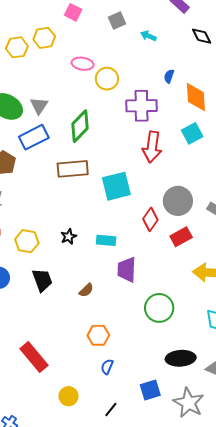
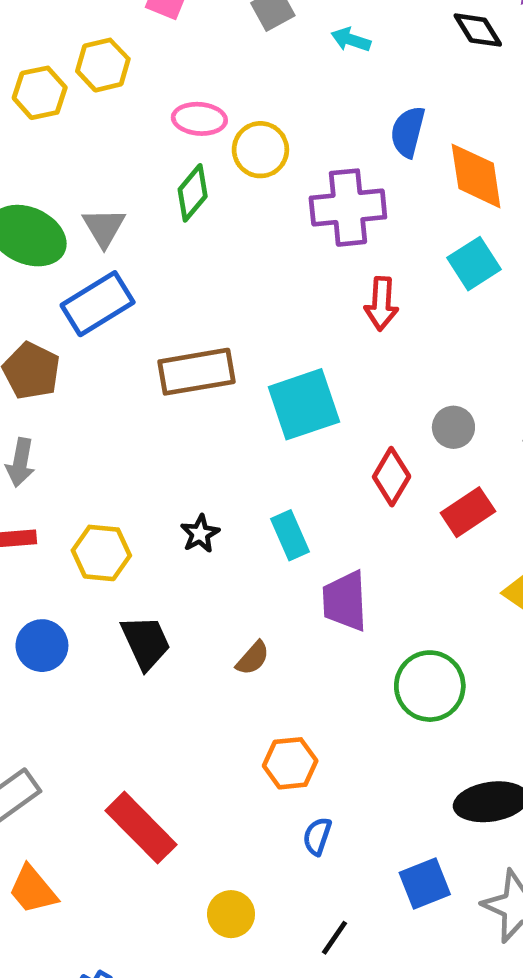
blue semicircle: (169, 76) -> (408, 132), size x1.5
green diamond: (80, 126) -> (193, 193), moved, size x0.7
red arrow: (152, 147) -> (381, 304), size x0.7
gray circle: (178, 201) -> (453, 427), size x0.6
cyan rectangle: (106, 240) -> (290, 535), turned 66

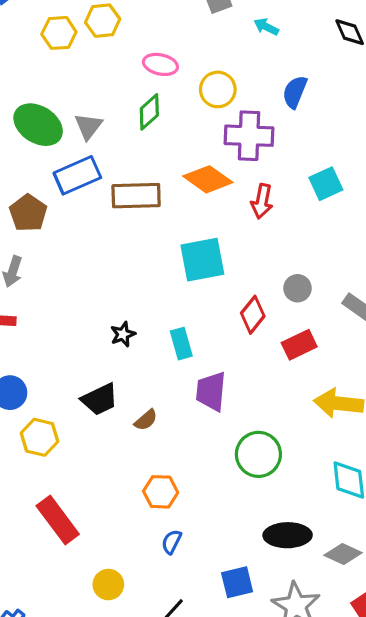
yellow circle: (260, 150) -> (218, 89), moved
orange diamond: (476, 176) -> (208, 179), moved, turned -54
brown rectangle: (197, 372) -> (136, 196), moved
yellow hexagon: (101, 553) -> (40, 437), moved
black trapezoid: (146, 642) -> (100, 399), moved, turned 81

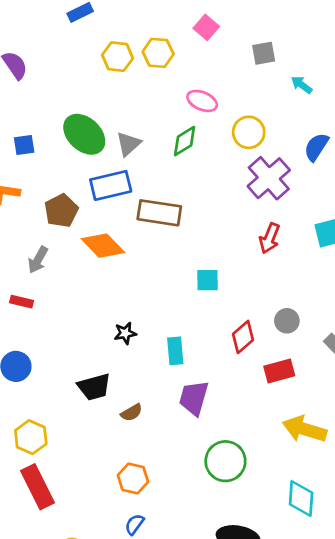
purple cross: (249, 136) -> (269, 178), turned 36
orange diamond: (208, 179) -> (103, 246), moved
cyan square: (202, 260) -> (207, 280), size x0.6
yellow hexagon: (40, 437) -> (31, 437), moved

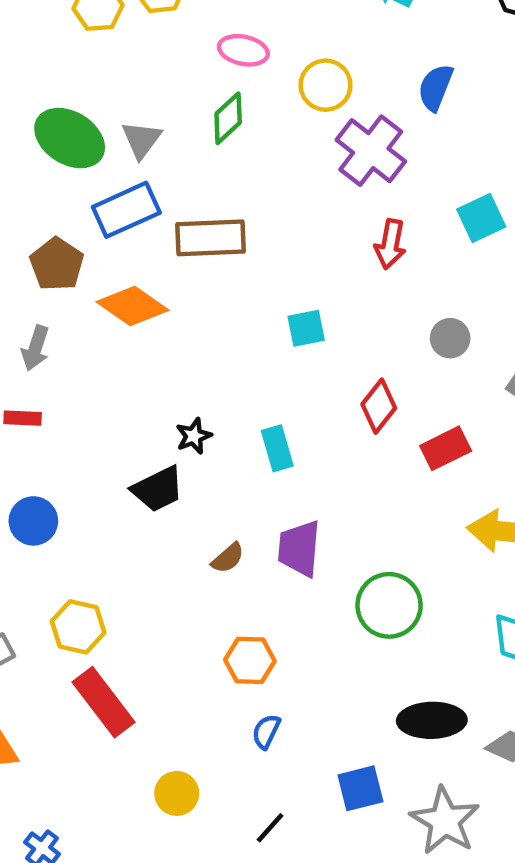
gray circle: (287, 321) -> (450, 338), moved
black trapezoid: (94, 387) -> (158, 489), moved
purple trapezoid: (194, 398) -> (299, 548), moved

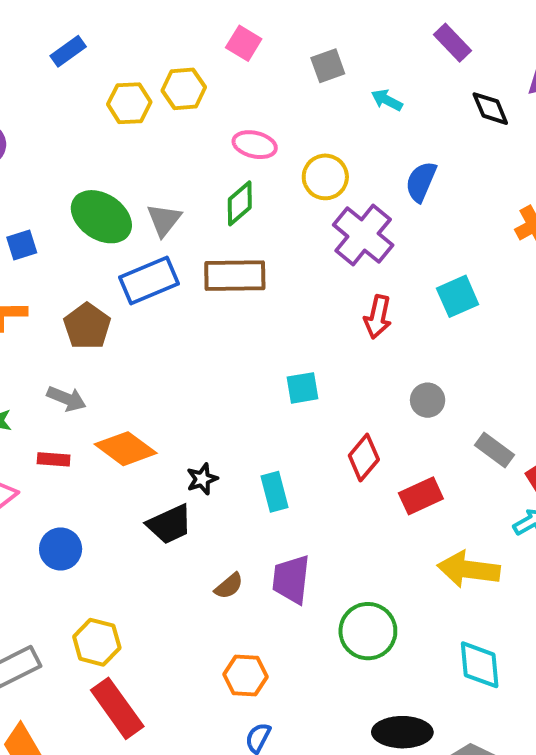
brown rectangle: (210, 238) -> (235, 276), moved
orange diamond: (132, 306) -> (126, 449), moved
gray arrow: (35, 348) -> (67, 399), turned -87

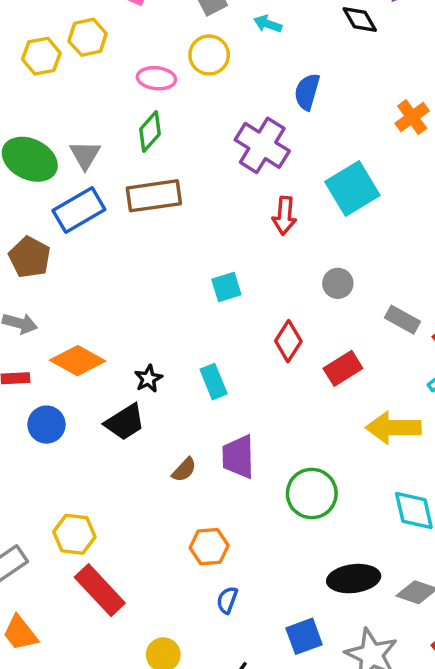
yellow circle: (325, 177) -> (209, 55), moved
cyan square: (458, 296) -> (352, 189), size x1.4
blue circle: (61, 549) -> (46, 425), moved

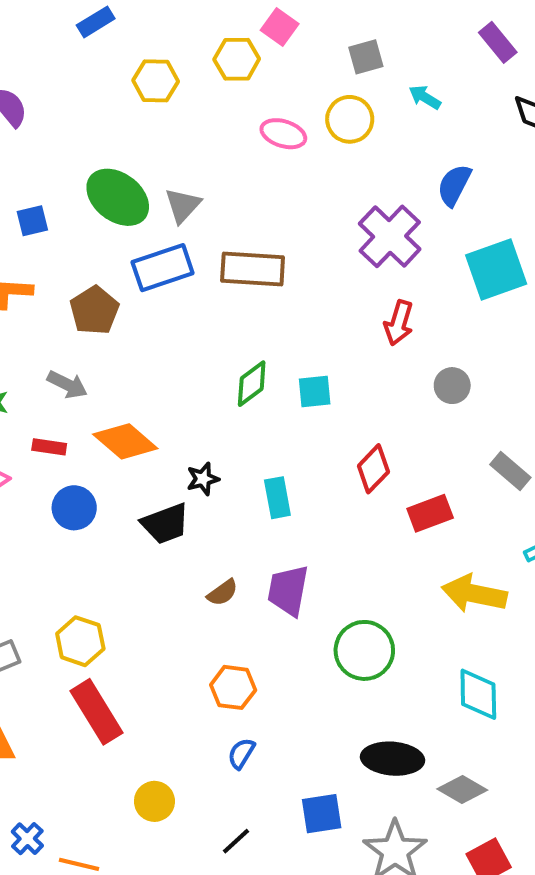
yellow hexagon: (88, 37) -> (237, 59), moved
green diamond: (150, 132) -> (252, 384), moved
cyan square: (352, 189) -> (496, 270), moved
gray circle: (338, 283) -> (452, 386), moved

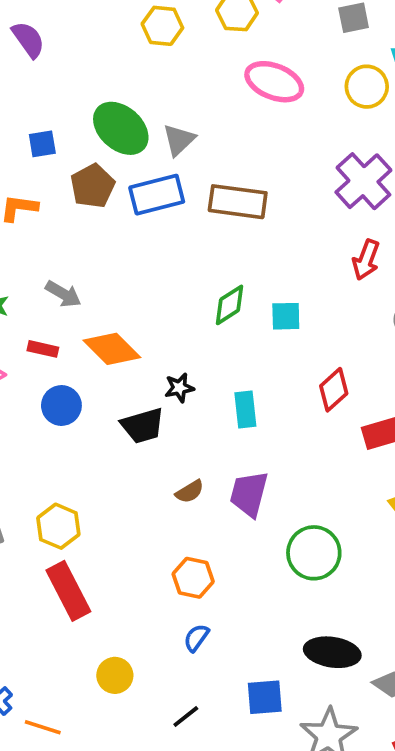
yellow circle: (350, 119) -> (367, 87), moved
pink ellipse: (283, 134) -> (274, 82), size x1.4
brown pentagon: (94, 310) -> (93, 186), moved

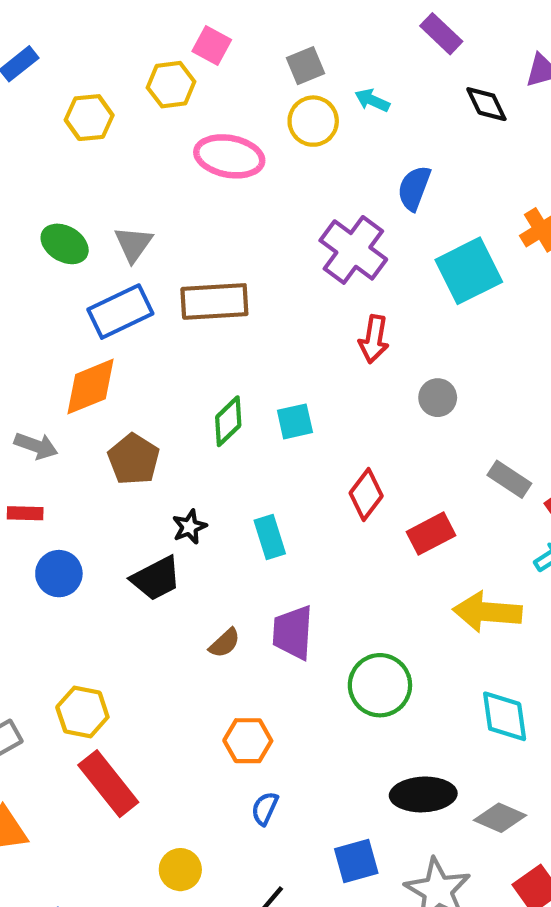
yellow circle: (367, 87) -> (313, 121), moved
green ellipse: (121, 128) -> (65, 244), size x0.7
brown pentagon: (93, 186) -> (134, 459), moved
orange diamond: (112, 349) -> (91, 387), moved, turned -56

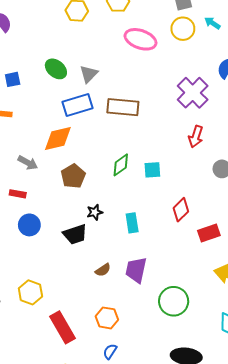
red rectangle: (108, 784) -> (62, 327), moved

